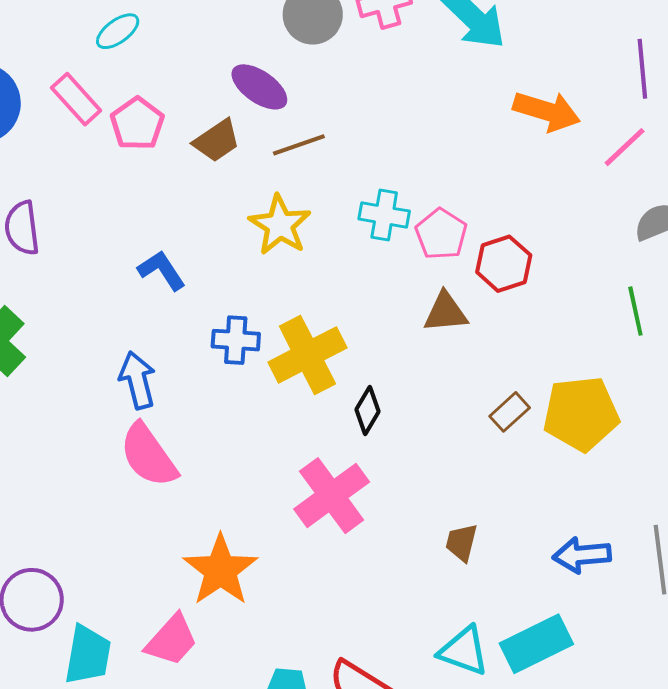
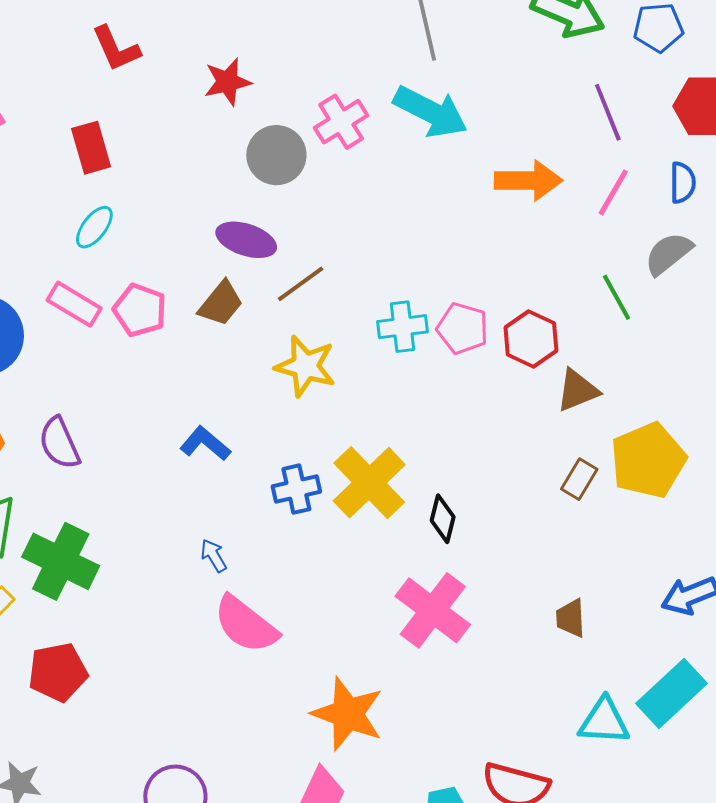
green line: (635, 311) -> (617, 297), moved
brown triangle: (446, 312) -> (577, 390), moved
blue arrow: (137, 380) -> (214, 556), size x0.6

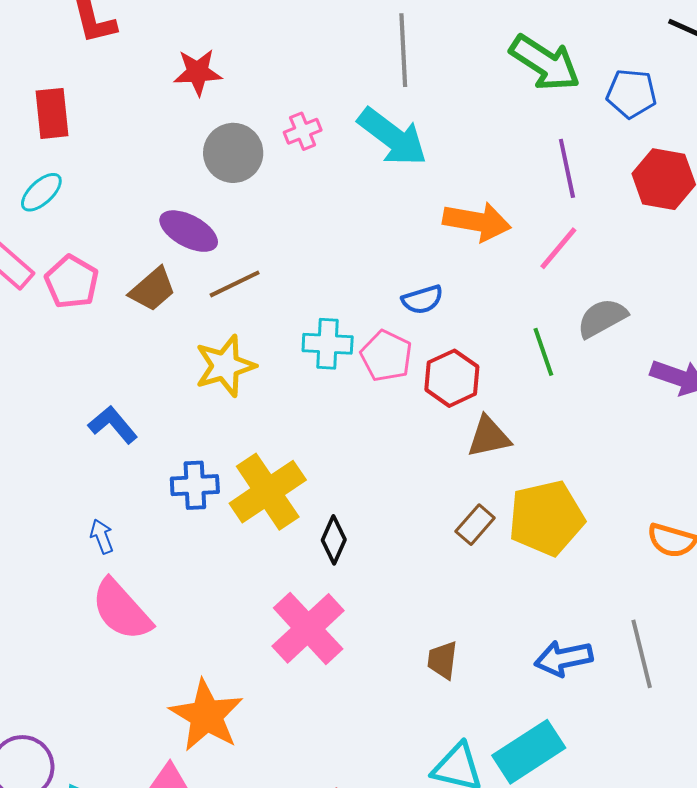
pink cross: (341, 122) -> (303, 131), size x0.7
blue semicircle: (683, 183) -> (422, 300), moved, turned 63
yellow star: (305, 366) -> (225, 366), turned 30

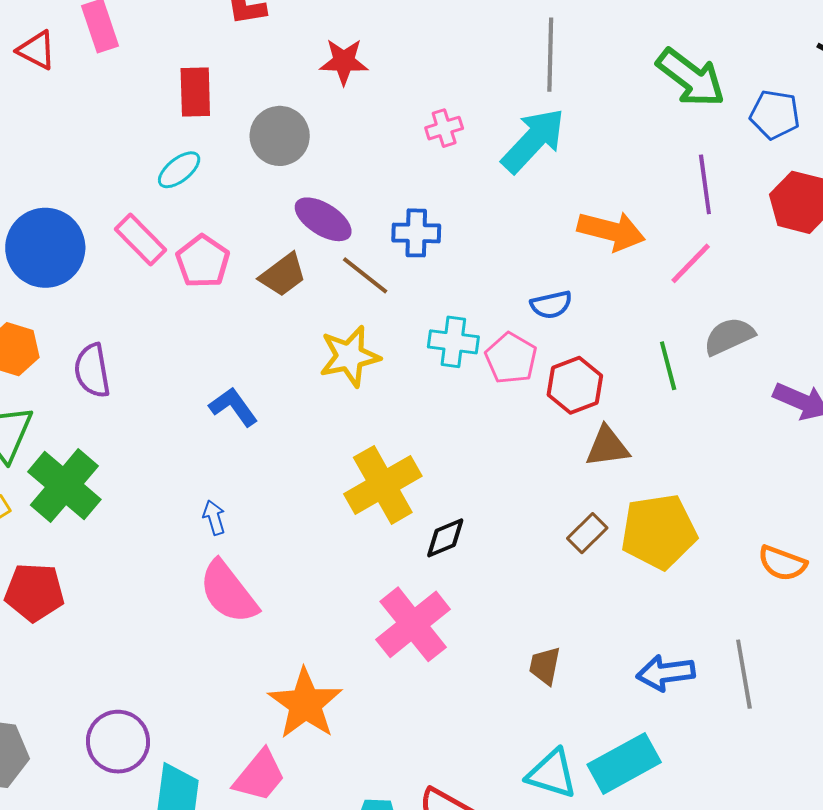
cyan arrow: (393, 137) -> (533, 140), turned -88
gray circle: (233, 153) -> (280, 136), moved
brown line: (235, 284) -> (365, 275), turned 60
blue cross: (195, 485) -> (416, 233), moved
black diamond: (334, 540) -> (445, 538), turned 39

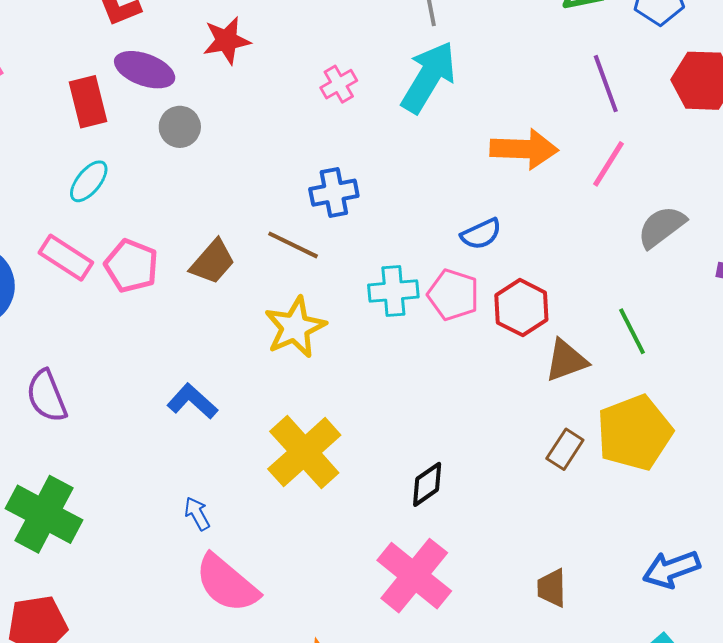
gray circle: (280, 136) -> (180, 127), size x0.7
purple ellipse: (323, 219) -> (145, 70), moved
green line: (668, 366) -> (632, 331), moved
yellow cross: (383, 485) -> (304, 452), moved

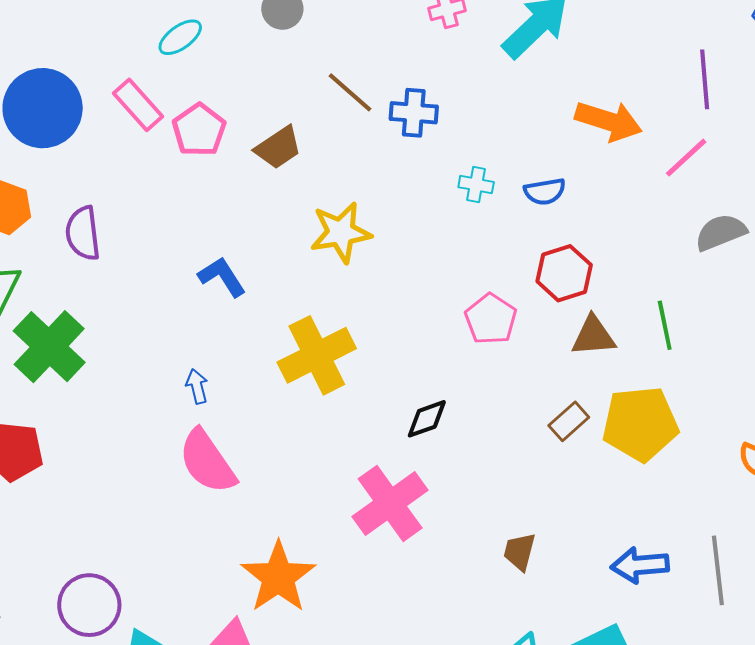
brown line: (293, 245) -> (350, 92), moved
cyan cross: (393, 291) -> (476, 185), moved, size x0.7
pink pentagon: (453, 295) -> (491, 319), moved

